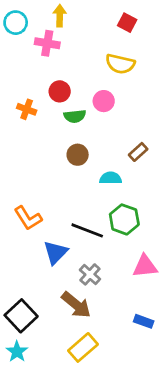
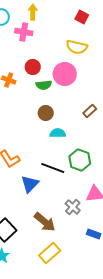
pink circle: (104, 101) -> (65, 74), size x1.5
cyan semicircle: (111, 178) -> (58, 133), moved
gray cross: (90, 274) -> (73, 207), moved

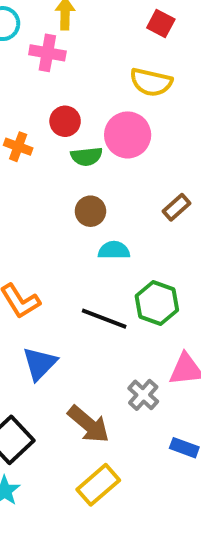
blue triangle: (30, 184) -> (40, 364), moved

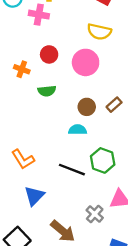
green semicircle: (87, 156) -> (47, 91), moved
brown circle: (90, 211) -> (87, 107), moved

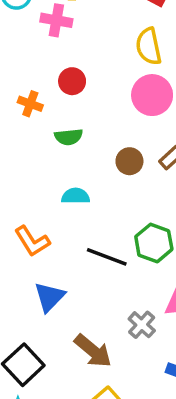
yellow semicircle: (99, 32) -> (149, 46), turned 65
pink circle: (86, 62) -> (152, 95), moved
cyan semicircle: (78, 130) -> (76, 196), moved

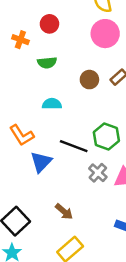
blue triangle: (49, 297) -> (41, 162), moved
gray cross: (142, 325) -> (98, 173), moved
brown arrow: (93, 351) -> (64, 212), size x0.7

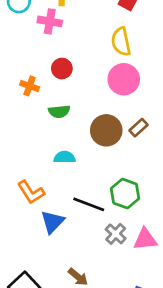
brown circle: (89, 80) -> (106, 130), size x1.5

